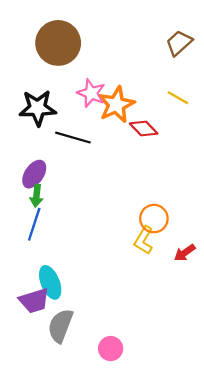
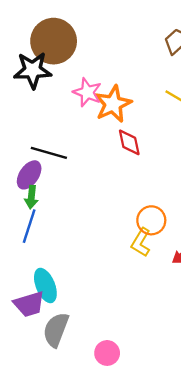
black star: (38, 108) -> (33, 70), moved
red diamond: (144, 128) -> (129, 142), moved, turned 32
black line: (73, 138) -> (49, 153), moved

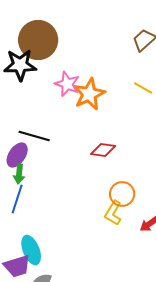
red diamond: (129, 142) -> (103, 150), moved, turned -70

